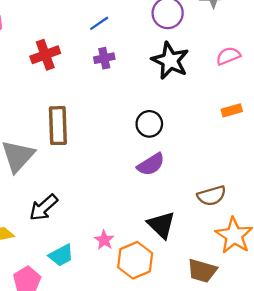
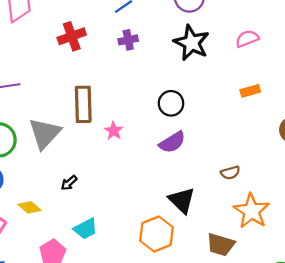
brown semicircle: (212, 196) -> (230, 173), size x0.7
black arrow: (43, 208) -> (69, 183), size x0.6
pink star: (104, 240) -> (114, 131), moved

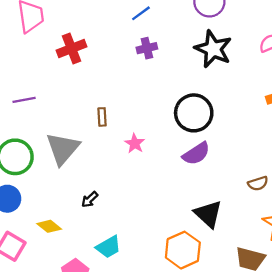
red cross: (72, 36) -> (71, 49), moved
black circle: (171, 103) -> (194, 113), size x1.4
brown rectangle: (83, 104) -> (102, 117), size x0.5

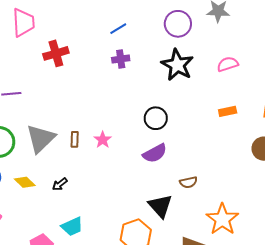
black circle: (194, 113) -> (156, 118), size x0.7
brown rectangle: (102, 117) -> (75, 139), moved
brown semicircle: (258, 183) -> (188, 182), moved
yellow diamond: (49, 226) -> (25, 182), moved

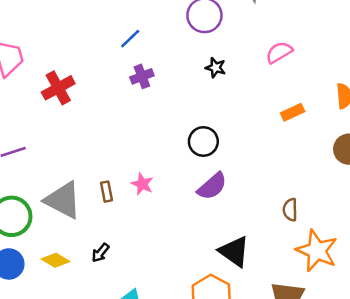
black star: (177, 65) -> (216, 68), size x0.5
gray triangle: (41, 138) -> (63, 200), turned -36
brown semicircle: (188, 182) -> (290, 210), moved, turned 114

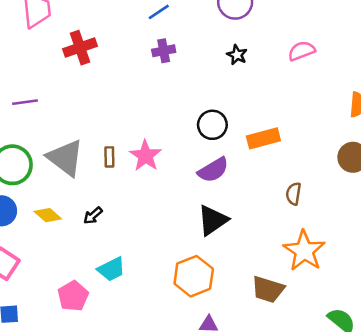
orange rectangle: (293, 112) -> (263, 138), moved, size x1.4
pink star: (142, 184) -> (145, 156), size x1.4
brown semicircle: (290, 210) -> (294, 194), moved
black triangle: (234, 251) -> (213, 220), moved, turned 40

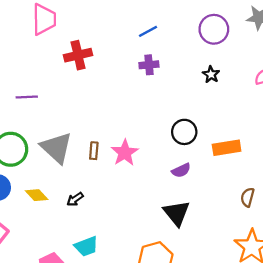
purple semicircle: (213, 170) -> (181, 170), size x0.7
black triangle: (213, 220) -> (176, 213), turned -40

